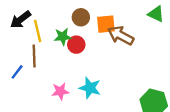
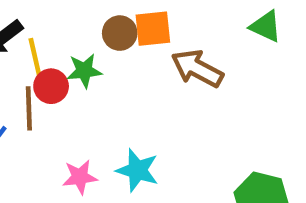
orange square: (106, 24) -> (153, 29), moved
red circle: (76, 45) -> (51, 86), moved

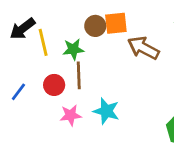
red circle: (51, 86) -> (54, 85), moved
brown line: (29, 108) -> (79, 75), moved

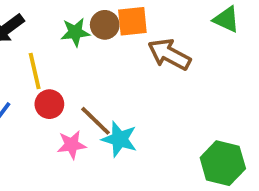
yellow line: (43, 42) -> (35, 71), moved
green star: (73, 49) -> (75, 32), moved
brown line: (79, 75) -> (96, 121), moved, turned -44

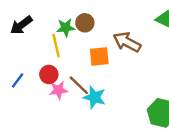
orange square: (132, 21) -> (99, 56), moved
yellow line: (35, 71) -> (56, 46), moved
pink star: (72, 145) -> (58, 90), moved

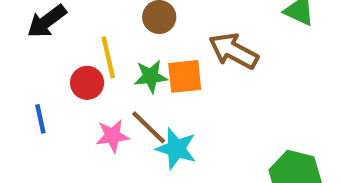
green star: (66, 28) -> (151, 76), moved
red circle: (49, 74) -> (87, 83), moved
blue line: (18, 80) -> (40, 119), turned -49

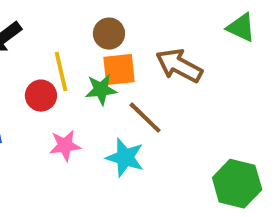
orange square: (185, 76) -> (119, 70), moved
brown line: (149, 127) -> (145, 118), moved

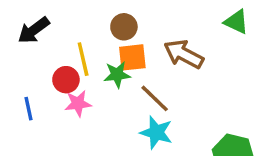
pink star: (65, 146) -> (78, 104), moved
cyan star: (125, 158) -> (156, 132), moved

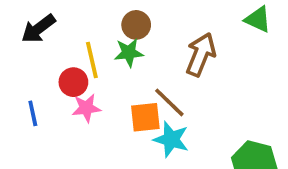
brown arrow: (184, 54) -> (201, 54), turned 84
orange square: (132, 57) -> (145, 117), moved
green star: (117, 75) -> (129, 53), moved

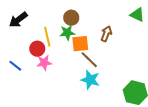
brown arrow: (201, 54) -> (106, 34), size x0.7
blue line: (33, 113) -> (15, 66), turned -40
orange square: (145, 117) -> (80, 44), moved

